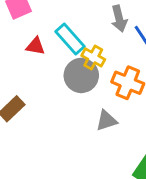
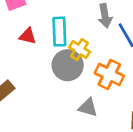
cyan rectangle: (70, 39) -> (59, 32), turned 36
gray triangle: (106, 121) -> (88, 107), turned 30

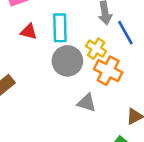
yellow cross: (79, 50) -> (96, 49), moved

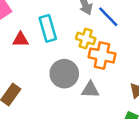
gray circle: (67, 61) -> (64, 74), moved

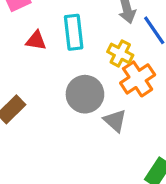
orange cross: (102, 55) -> (138, 79), turned 35
gray triangle: (90, 90) -> (115, 121), turned 30

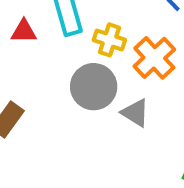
yellow cross: (120, 53) -> (109, 40), moved

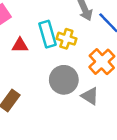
yellow cross: (109, 40) -> (66, 39), moved

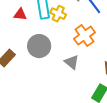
gray circle: (64, 80) -> (39, 46), moved

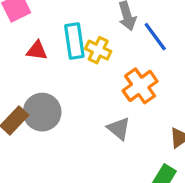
gray circle: (39, 46) -> (42, 112), moved

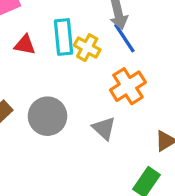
blue line: (155, 37) -> (124, 38), moved
gray circle: (42, 112) -> (47, 116), moved

